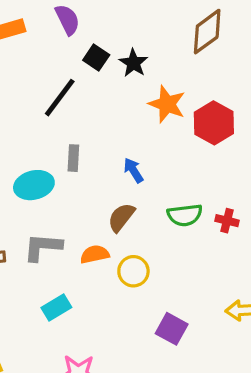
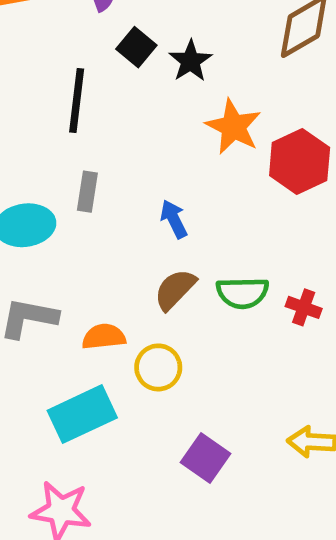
black line: (60, 98) -> (77, 101), turned -36
brown semicircle: (121, 217) -> (175, 289), moved
cyan rectangle: (56, 307) -> (82, 414), moved, size x1.5

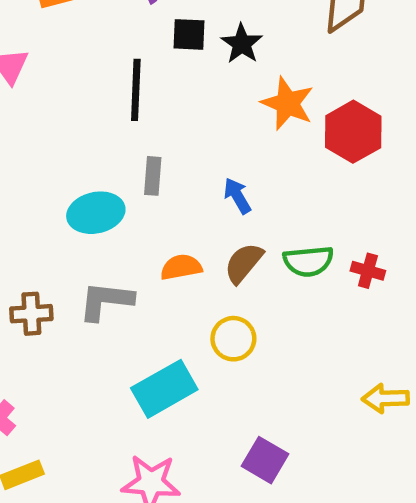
black square: (136, 47) -> (189, 34), turned -33
orange semicircle: (104, 337) -> (181, 267), moved
purple square: (205, 458) -> (265, 460), moved

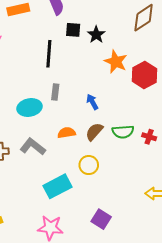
gray L-shape: (106, 301) -> (33, 147), turned 30

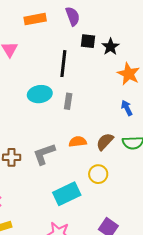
blue arrow: (92, 102) -> (127, 108), moved
cyan ellipse: (30, 107) -> (40, 94), moved
gray L-shape: (33, 147) -> (44, 154), turned -60

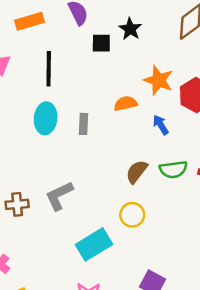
black star: (110, 47) -> (130, 29), moved
black line: (63, 64) -> (49, 69), moved
cyan ellipse: (40, 94) -> (46, 118), turned -70
orange semicircle: (78, 142) -> (126, 103), moved

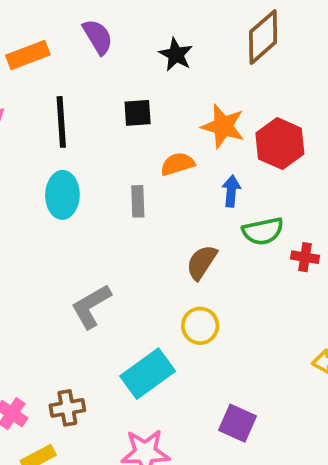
black square: (101, 43) -> (138, 113), moved
gray rectangle: (83, 124) -> (138, 201), moved
blue arrow: (161, 125) -> (231, 191), turned 42
green semicircle: (173, 169) -> (263, 231), moved
brown cross: (17, 204) -> (67, 408), moved

